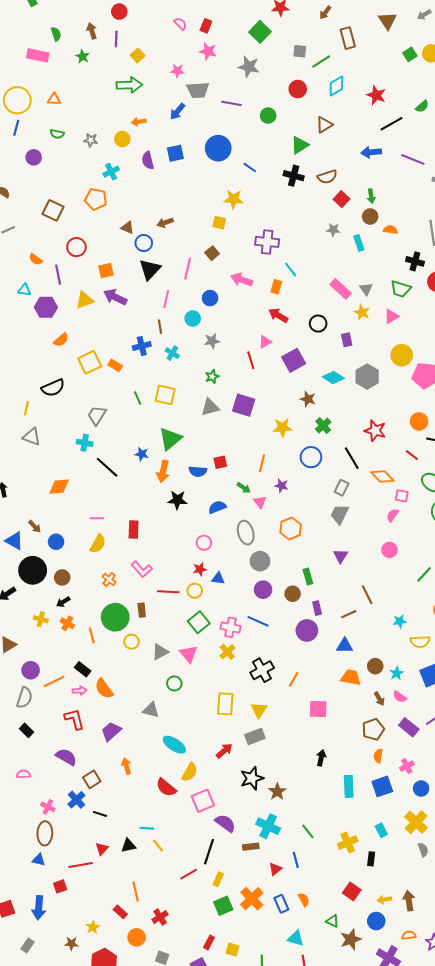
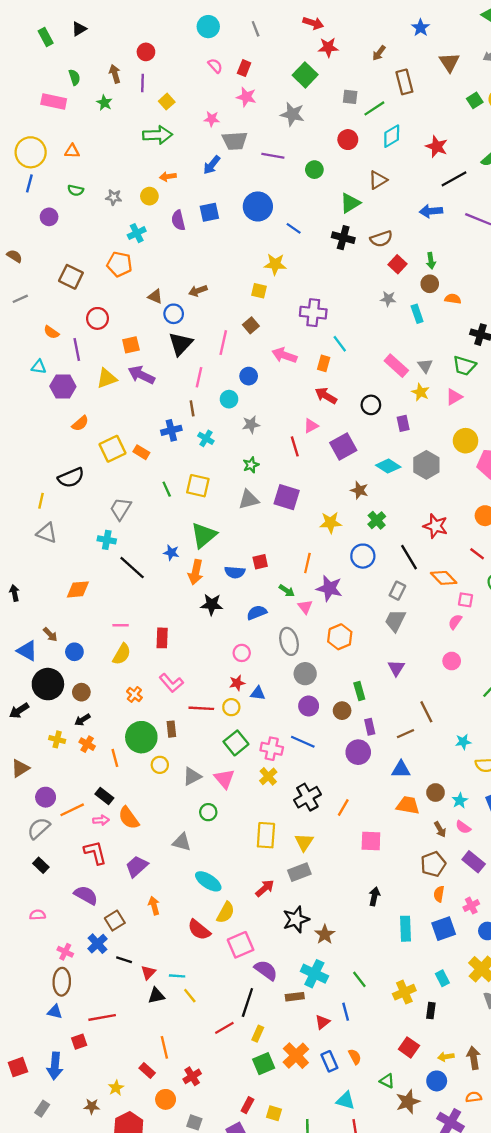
purple star: (281, 486) -> (329, 588), size x1.6
gray semicircle: (24, 698) -> (39, 828), turned -150
red triangle: (102, 849) -> (148, 972), moved

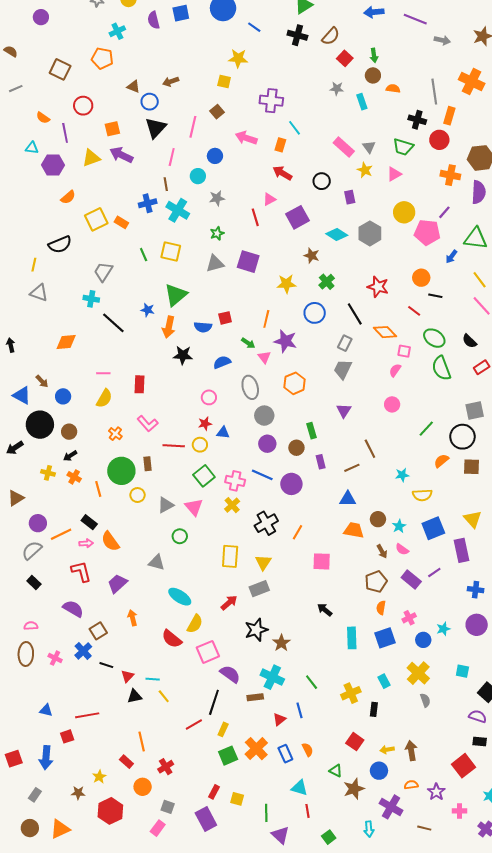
brown semicircle: (381, 239) -> (331, 36), turned -30
cyan cross: (206, 438) -> (178, 210), size x1.6
purple circle: (358, 752) -> (291, 484), moved
black arrow: (374, 896) -> (325, 610), turned -63
brown ellipse: (62, 982) -> (26, 654), moved

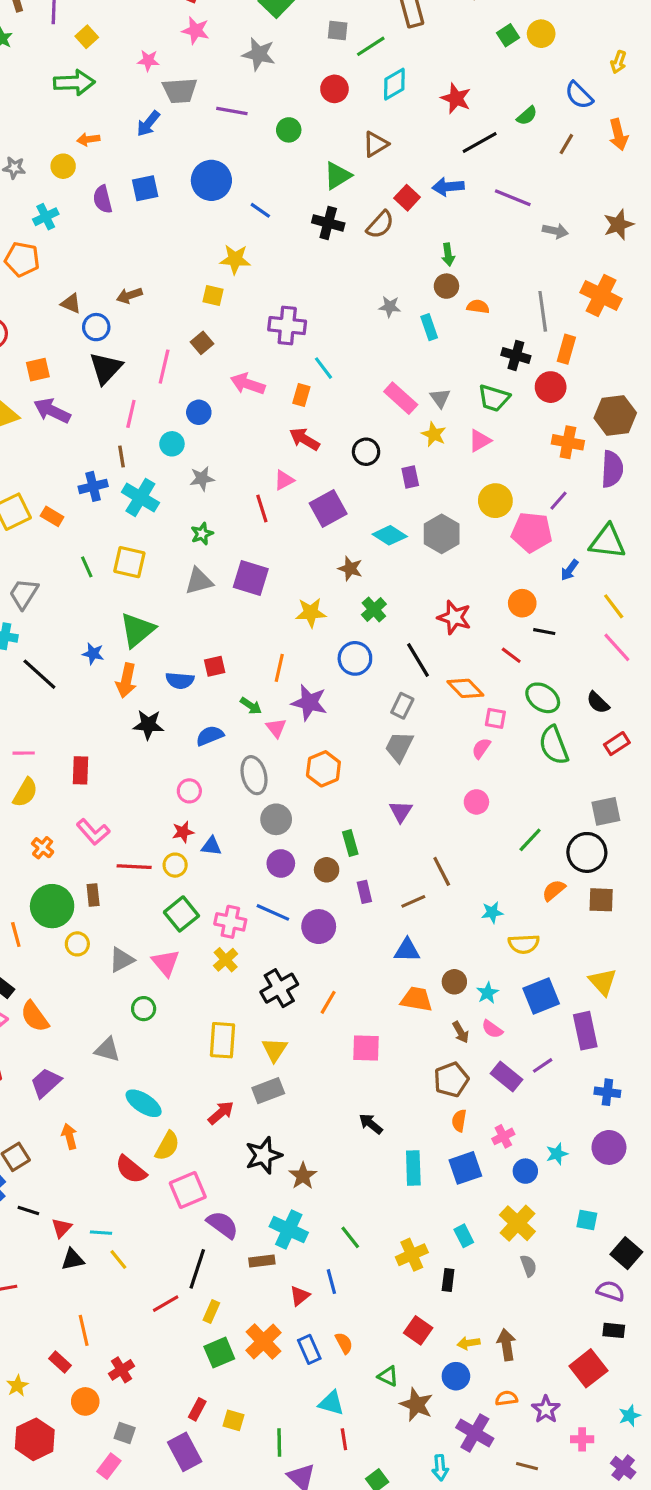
red square: (345, 58) -> (407, 198), moved
brown star: (354, 789) -> (416, 1405), turned -30

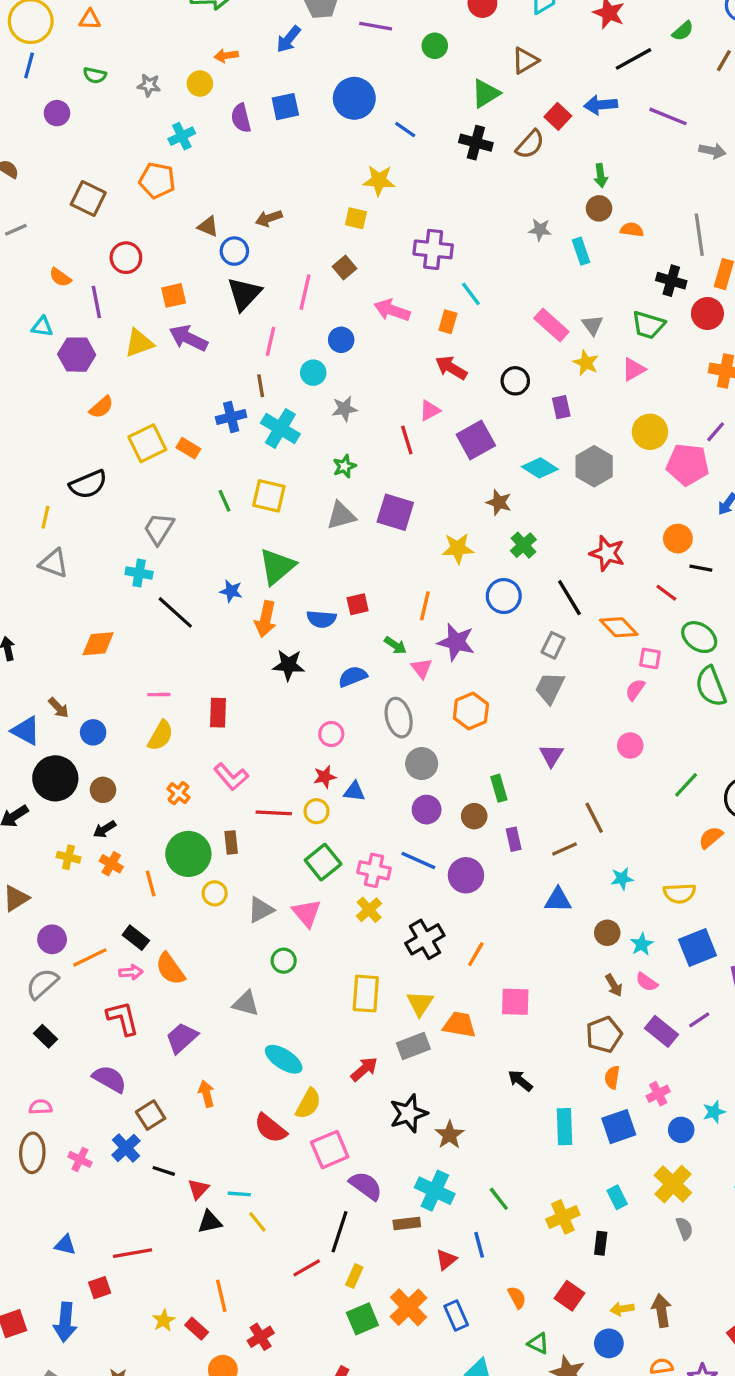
cyan star: (492, 912) -> (622, 879), moved
orange trapezoid: (416, 999) -> (459, 1025), moved
orange semicircle: (344, 1343) -> (517, 1297), moved
yellow star: (17, 1386) -> (164, 1320), moved

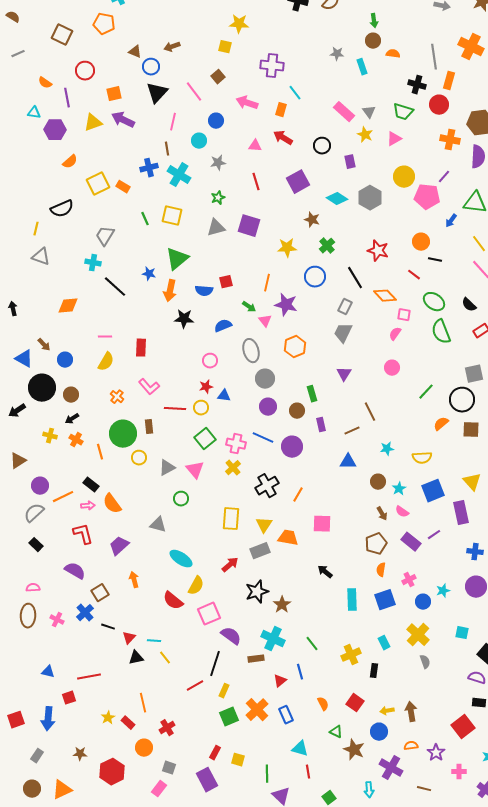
pink line: (305, 292) -> (194, 92), turned -50
pink triangle: (430, 410) -> (255, 146), moved, turned 32

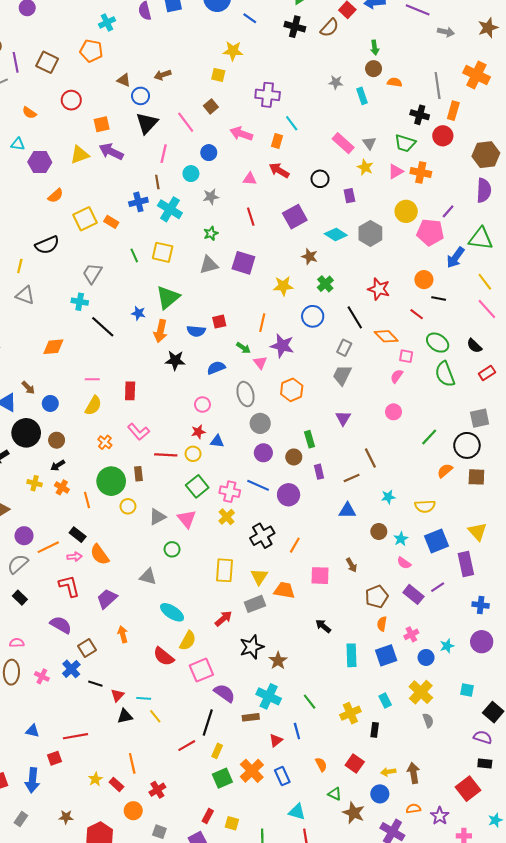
purple line: (67, 98) -> (16, 62), moved
orange cross: (450, 140) -> (421, 173), moved
blue arrow: (451, 221) -> (455, 258), size x1.5
brown arrow: (382, 514) -> (352, 565), moved

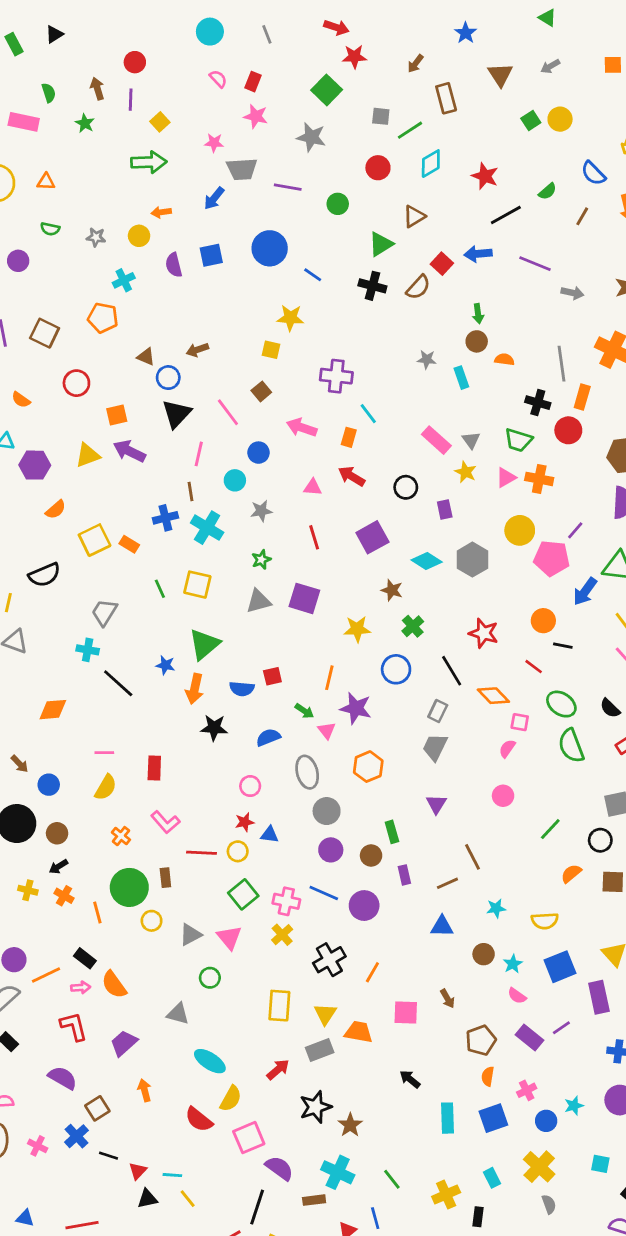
black circle: (467, 445) -> (600, 840), size x0.7

